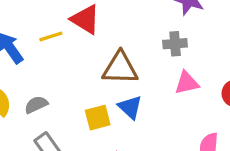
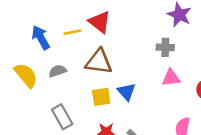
brown triangle: (120, 68) -> (99, 62), moved
gray semicircle: (36, 105) -> (57, 71), moved

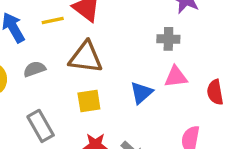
blue triangle: (126, 92) -> (141, 93), moved, turned 30

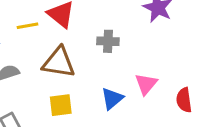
gray cross: (168, 39) -> (108, 41), moved
pink triangle: (176, 77) -> (146, 84), turned -45

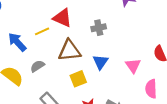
pink triangle: (146, 84) -> (133, 66), moved
blue triangle: (112, 98) -> (100, 62), moved

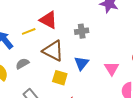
brown triangle: (69, 51) -> (53, 51), turned 30
yellow square: (78, 79) -> (60, 78), turned 35

